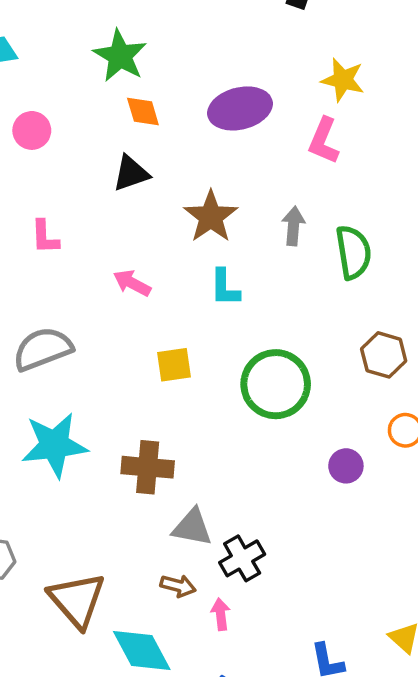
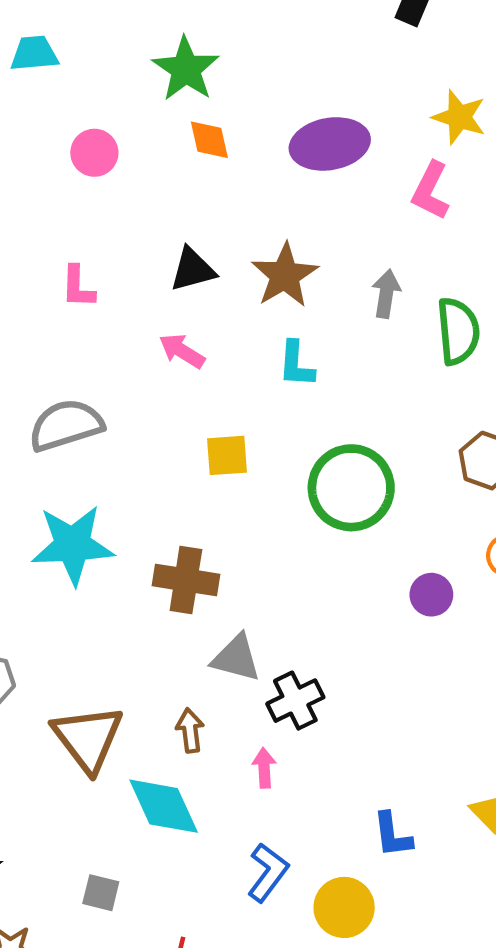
pink circle: (32, 130) -> (94, 153), moved
black triangle: (131, 173) -> (193, 270), moved
brown arrow: (178, 586) -> (190, 730), moved, turned -116

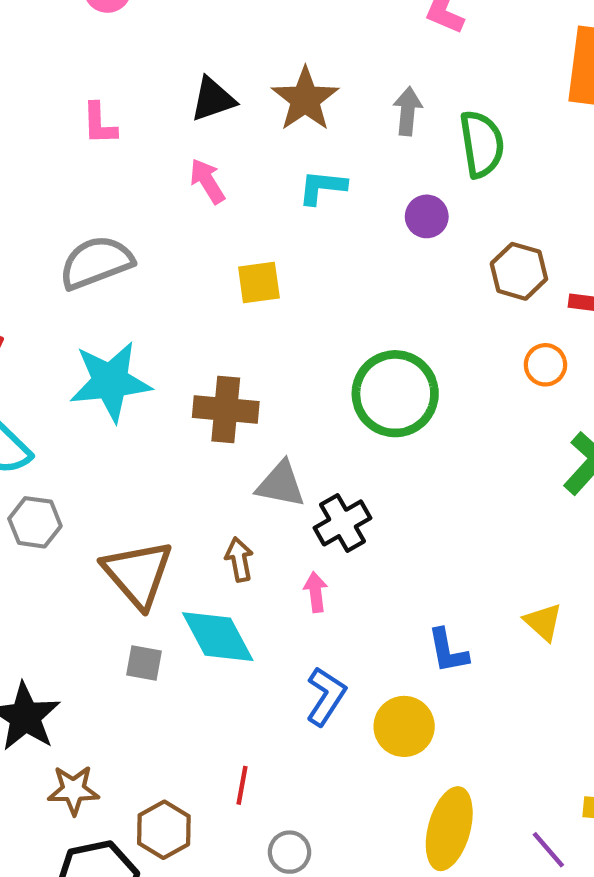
pink arrow: (182, 351) -> (207, 181), turned 30
cyan L-shape: (296, 364) -> (322, 187), turned 96
green circle: (351, 488) -> (395, 394), moved
purple circle: (431, 595) -> (427, 216), moved
gray square: (101, 893) -> (144, 663), moved

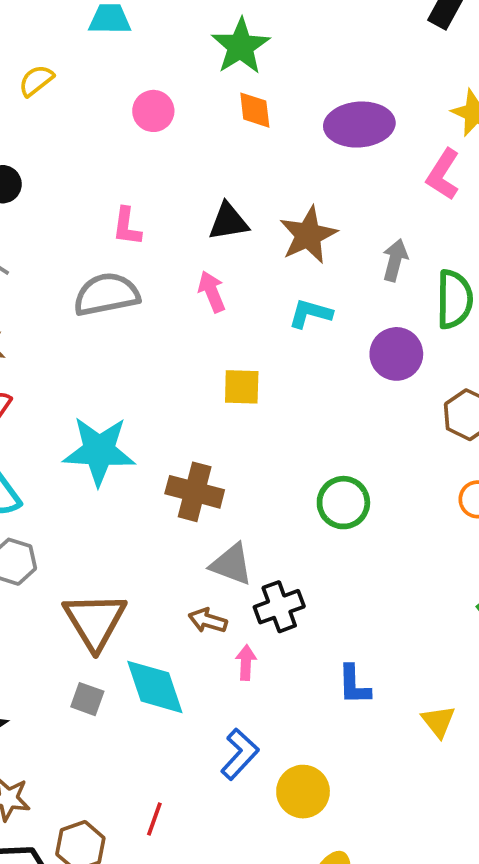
purple circle: (427, 216) -> (396, 354), size x1.4
gray semicircle: (96, 262) -> (106, 294), moved
green circle: (395, 394) -> (343, 503), size x0.7
brown arrow: (239, 559) -> (208, 621), moved, turned -72
blue L-shape: (448, 651) -> (354, 685), moved

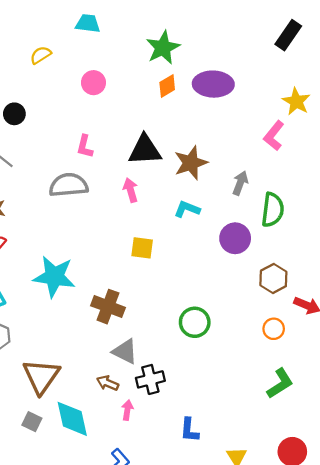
orange diamond: (255, 110) -> (167, 86), turned 60
pink circle: (153, 111) -> (93, 83), moved
purple ellipse: (359, 125) -> (213, 84), moved
black triangle: (228, 222) -> (145, 150), size x1.4

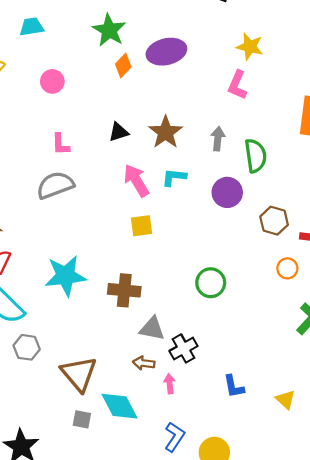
black triangle: (145, 150) -> (119, 132), size x0.6
pink arrow: (131, 190) -> (136, 180), moved, size x1.4

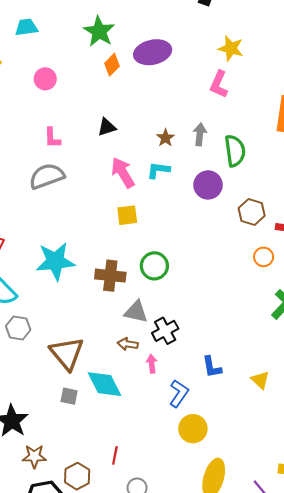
brown star: (166, 132) -> (165, 138), moved, size x0.6
green circle: (211, 283) -> (154, 266), moved
blue L-shape: (175, 437) -> (179, 393), moved

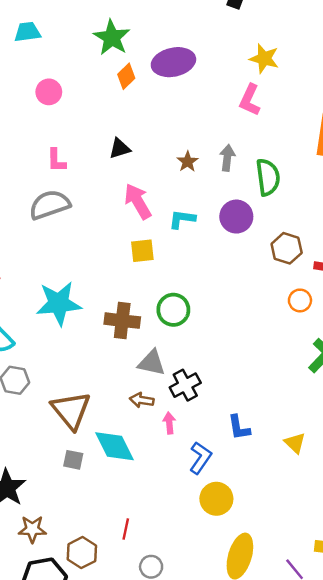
cyan L-shape: (158, 170) -> (182, 219), moved

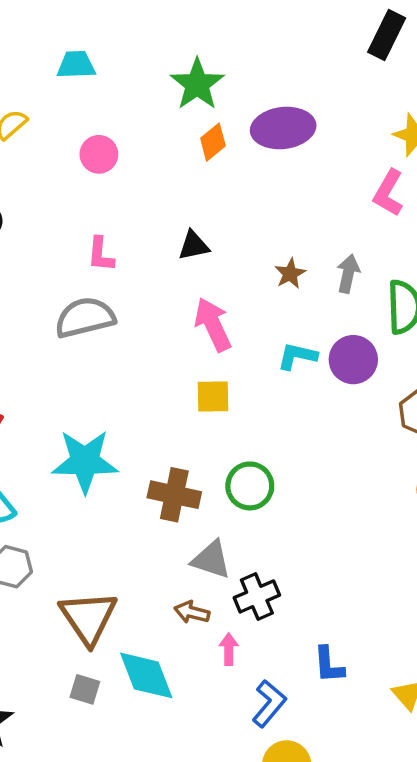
cyan L-shape: (182, 219) -> (297, 356), moved

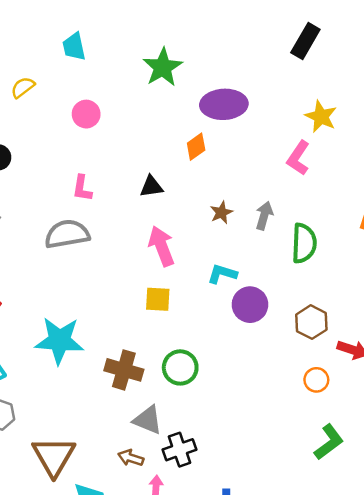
cyan trapezoid: (76, 65) -> (74, 47), turned -104
orange diamond: (213, 142) -> (196, 147), moved
purple circle: (353, 360) -> (250, 305), moved

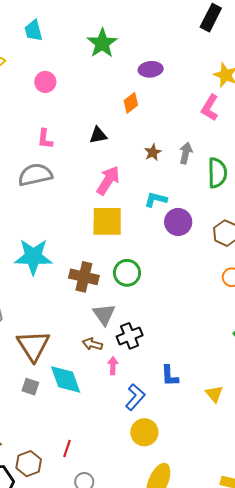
purple ellipse: (224, 104) -> (151, 69), size x0.7
pink arrow: (162, 246) -> (108, 180), turned 56
yellow square: (158, 299) -> (107, 221), size x1.6
gray triangle: (148, 420) -> (104, 314), turned 35

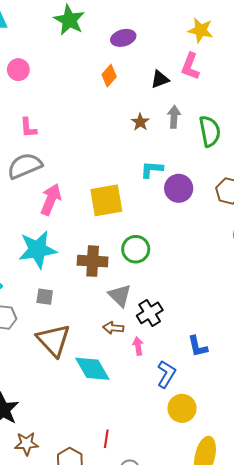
black triangle: (98, 135) -> (160, 79), moved
pink arrow: (108, 180) -> (51, 199), moved
gray square: (30, 387) -> (45, 297), moved

